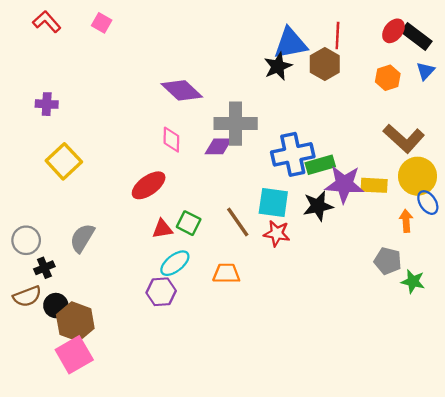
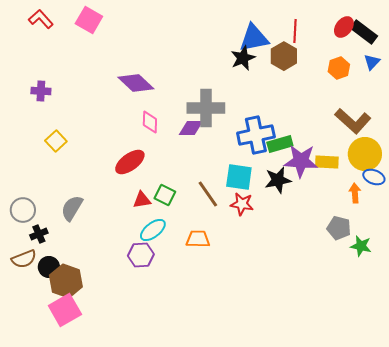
pink square: (102, 23) -> (89, 20), size x1.5
purple diamond: (182, 90) -> (136, 83), moved
yellow square: (64, 161) -> (56, 141), size x0.7
blue ellipse: (428, 203) -> (374, 177), turned -35

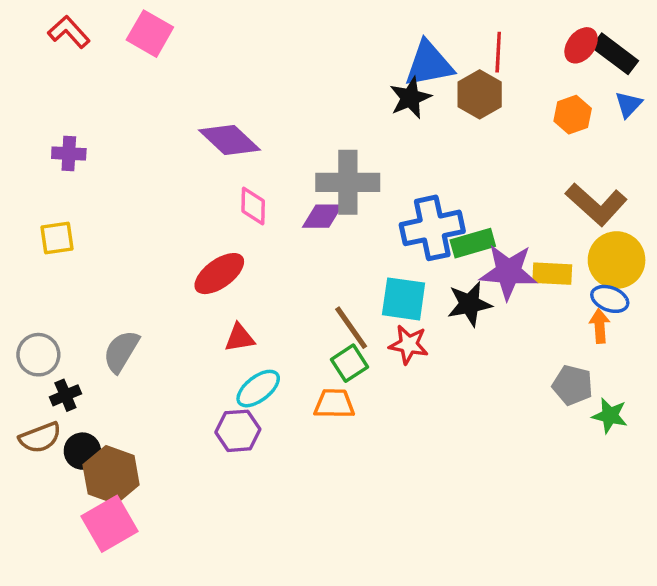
yellow square: (56, 141) -> (57, 238), moved, turned 35
blue ellipse: (374, 177) -> (610, 299), moved
green square: (165, 195) -> (349, 363), moved, turned 30

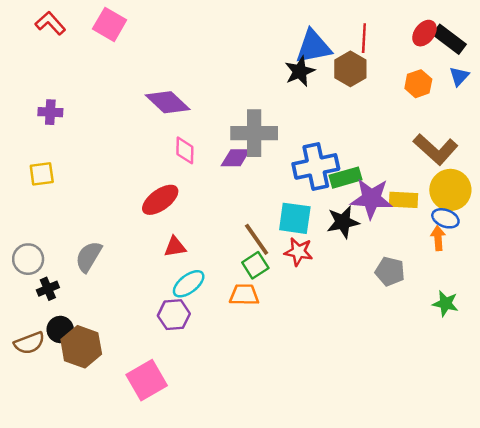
gray pentagon: (573, 385) -> (390, 271), moved
brown semicircle: (40, 438) -> (29, 343), moved
pink square: (109, 524) -> (147, 380), moved

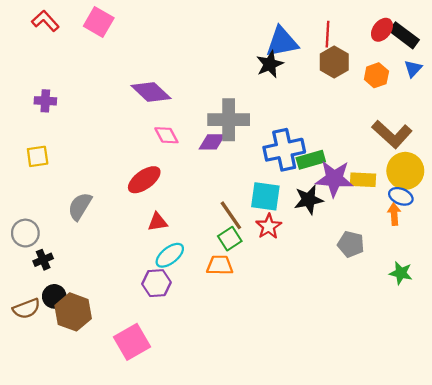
brown hexagon: (350, 69) -> (334, 62), moved
pink diamond: (185, 150) -> (166, 135), turned -30
red star: (299, 252) -> (269, 226), turned 30
gray semicircle: (89, 257) -> (80, 206), moved

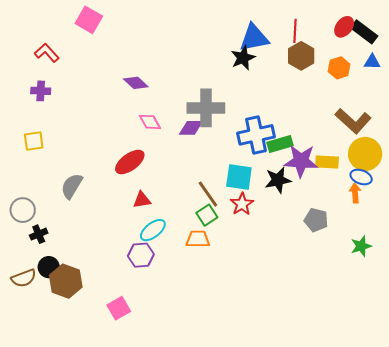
red L-shape: (45, 21) -> (47, 53), moved
blue triangle: (413, 69) -> (372, 62), turned 48
purple diamond: (151, 92) -> (136, 83), size x0.7
green star: (401, 273) -> (361, 246), turned -30
pink square: (132, 342) -> (119, 308), size x0.7

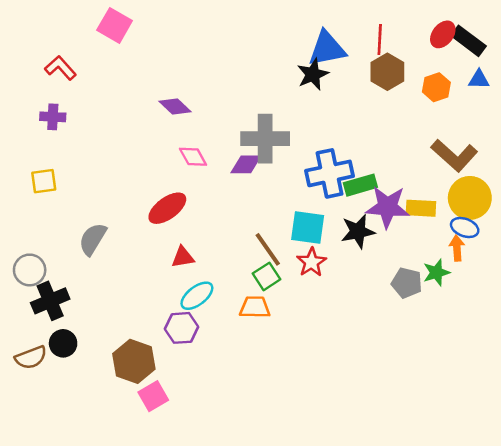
black cross: (39, 234) -> (50, 301), size x1.6
green star: (361, 246) -> (436, 273), moved
brown hexagon: (66, 281) -> (134, 361), moved

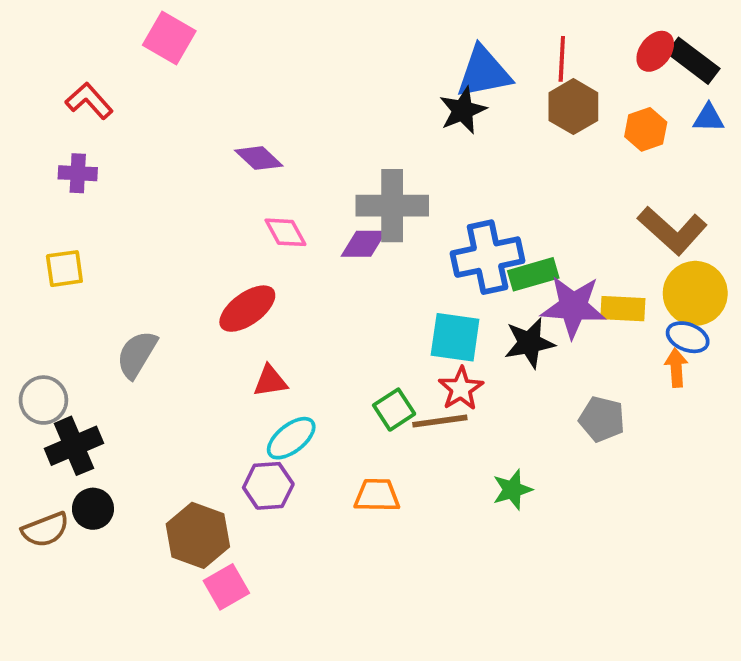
brown line: (268, 249) -> (440, 421), moved, turned -63
green star: (436, 273) -> (512, 490), moved
orange trapezoid: (255, 307) -> (377, 495), moved

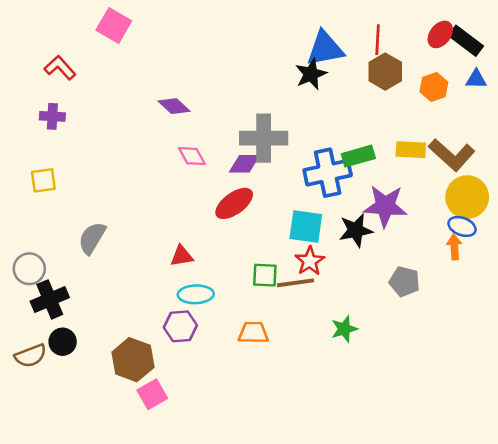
green rectangle: (533, 274) -> (358, 156), moved
red ellipse: (247, 309) -> (234, 203), moved
yellow rectangle: (623, 309) -> (411, 150), moved
green square: (394, 410) -> (265, 275), turned 36
cyan ellipse: (291, 438) -> (196, 294), turned 36

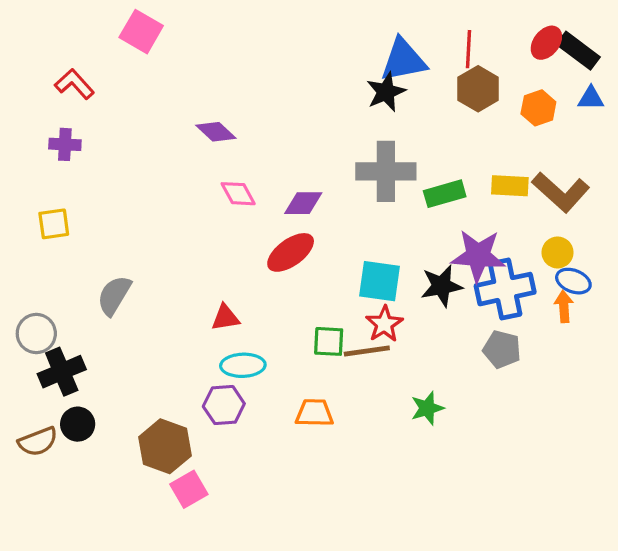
gray cross: (264, 138) -> (386, 171), moved
blue cross: (328, 173) -> (505, 289), moved
yellow circle: (467, 197) -> (558, 252), moved, size x0.6

